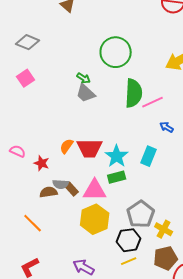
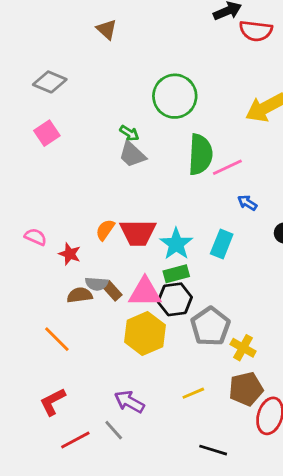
black hexagon: (129, 240) -> (175, 299), moved

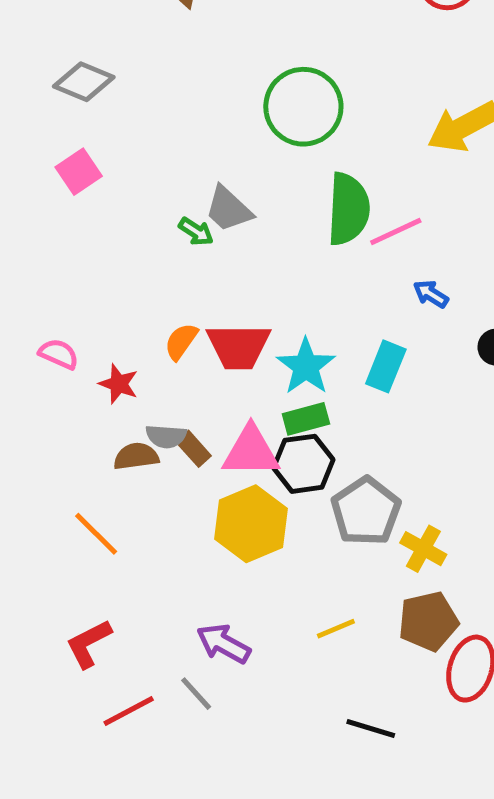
green arrow: (129, 133) -> (196, 232), moved

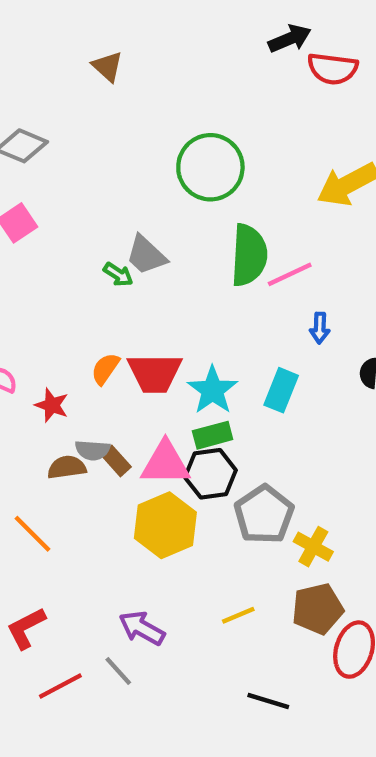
blue arrow: (431, 294) -> (320, 328), turned -120

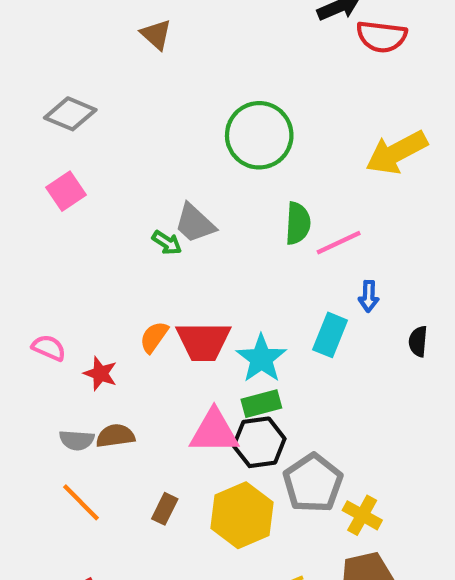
green semicircle: (249, 255) -> (298, 223), size x0.7
cyan rectangle: (281, 390) -> (330, 335), moved
gray semicircle: (92, 450) -> (77, 440), moved
brown rectangle: (116, 461) -> (165, 509), moved, turned 68
yellow hexagon: (165, 525) -> (242, 515), moved

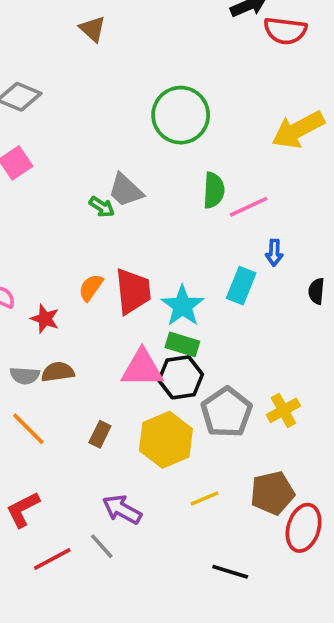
red trapezoid: (203, 341) -> (133, 291), turned -96
green rectangle: (261, 404) -> (182, 344), turned 32
yellow cross: (362, 515) -> (283, 410), moved, turned 32

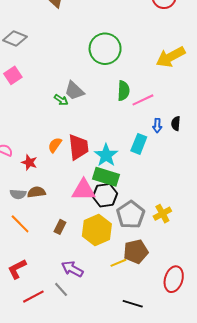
black semicircle: (316, 291) -> (176, 123), moved
green rectangle: (182, 344) -> (106, 177), size x1.4
brown pentagon: (272, 493) -> (136, 252), moved

